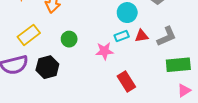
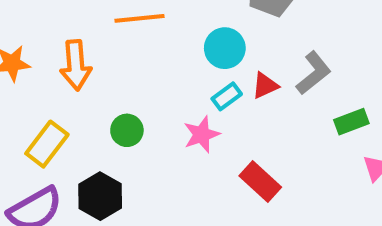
green rectangle: (178, 65) -> (351, 122), size x0.7

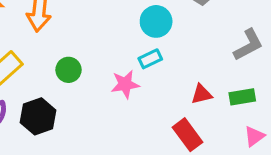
gray L-shape: (314, 73) -> (248, 45), moved
red triangle: (265, 86) -> (202, 94), moved
red rectangle: (260, 181) -> (188, 135), moved

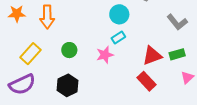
gray L-shape: (248, 45) -> (177, 22), turned 85
red triangle: (202, 94) -> (152, 56), size x1.5
black hexagon: (38, 116) -> (67, 85), moved

